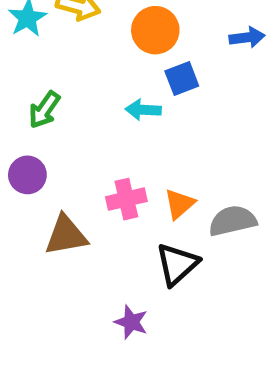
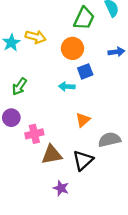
pink cross: (126, 199) -> (34, 134), moved
orange triangle: (179, 204) -> (83, 120), moved
brown triangle: (66, 235) -> (52, 155), moved

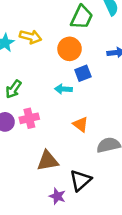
orange triangle: (83, 120) -> (80, 124), turned -42
pink cross: (34, 134) -> (29, 118), moved
black triangle: (83, 160) -> (80, 180), moved

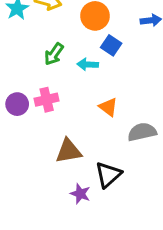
blue square: (83, 73) -> (111, 45), turned -35
green arrow: (14, 89) -> (54, 54), moved

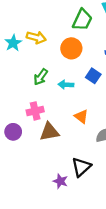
blue square: (111, 45) -> (93, 76), moved
purple circle: (17, 104) -> (13, 132), moved
brown triangle: (69, 151) -> (49, 132), moved

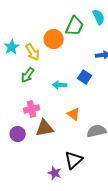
yellow arrow: (36, 37) -> (33, 52), moved, turned 42
orange circle: (71, 48) -> (54, 39), moved
green arrow: (41, 77) -> (28, 75), moved
purple circle: (13, 132) -> (18, 134), moved

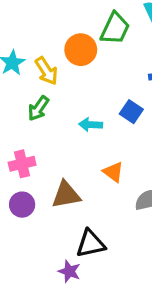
pink cross: (32, 109) -> (22, 164), moved
black triangle: (74, 160) -> (91, 244), moved, turned 30
purple star: (55, 173) -> (69, 271), moved

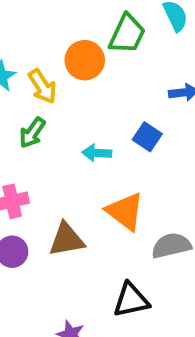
orange triangle: (113, 172) -> (125, 211), size x1.5
black triangle: (91, 244) -> (131, 300), moved

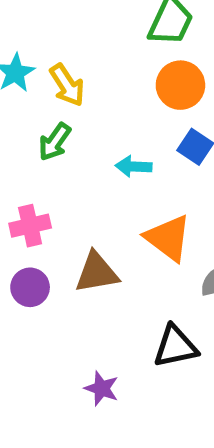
orange circle: (85, 60) -> (180, 85), moved

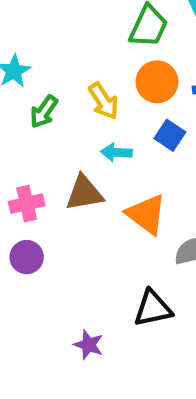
yellow arrow: (67, 85) -> (104, 101), moved
green arrow: (55, 142) -> (44, 112), moved
brown triangle: (97, 273) -> (84, 193), moved

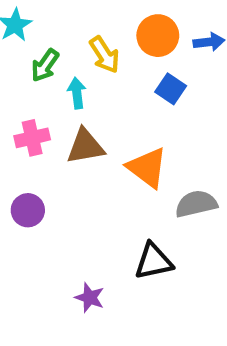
cyan arrow: (116, 152) -> (77, 93), moved, turned 80
pink cross: (27, 204) -> (32, 138), moved

